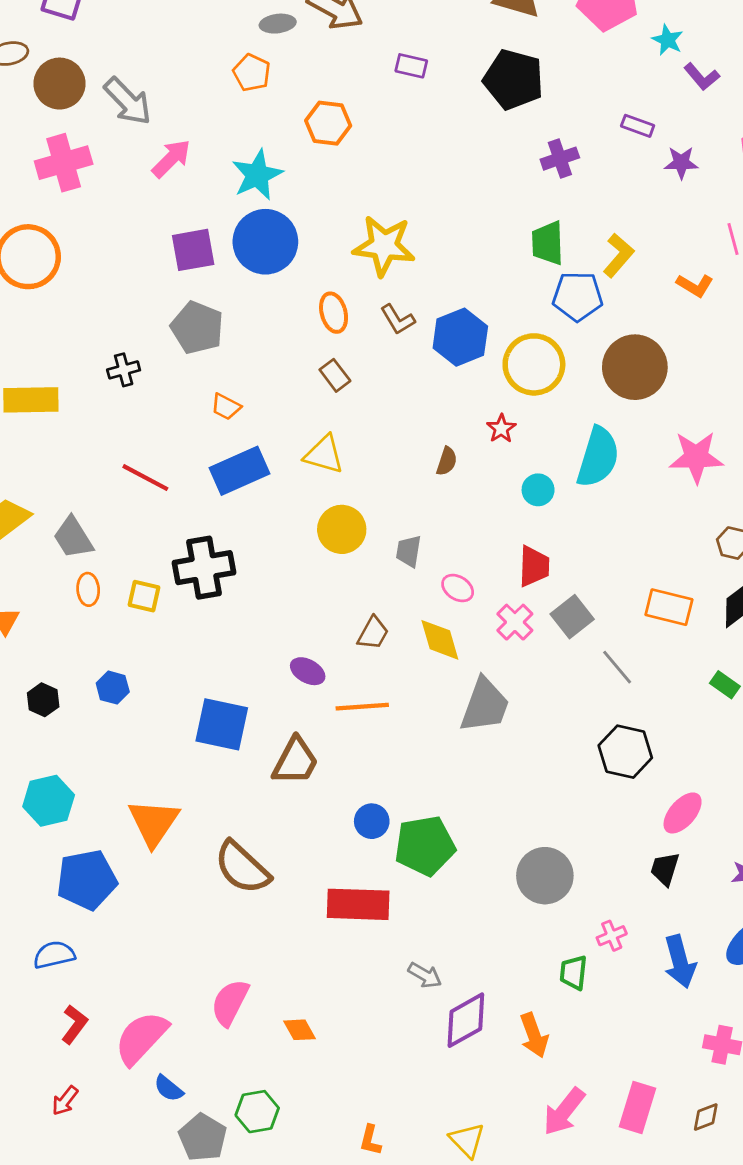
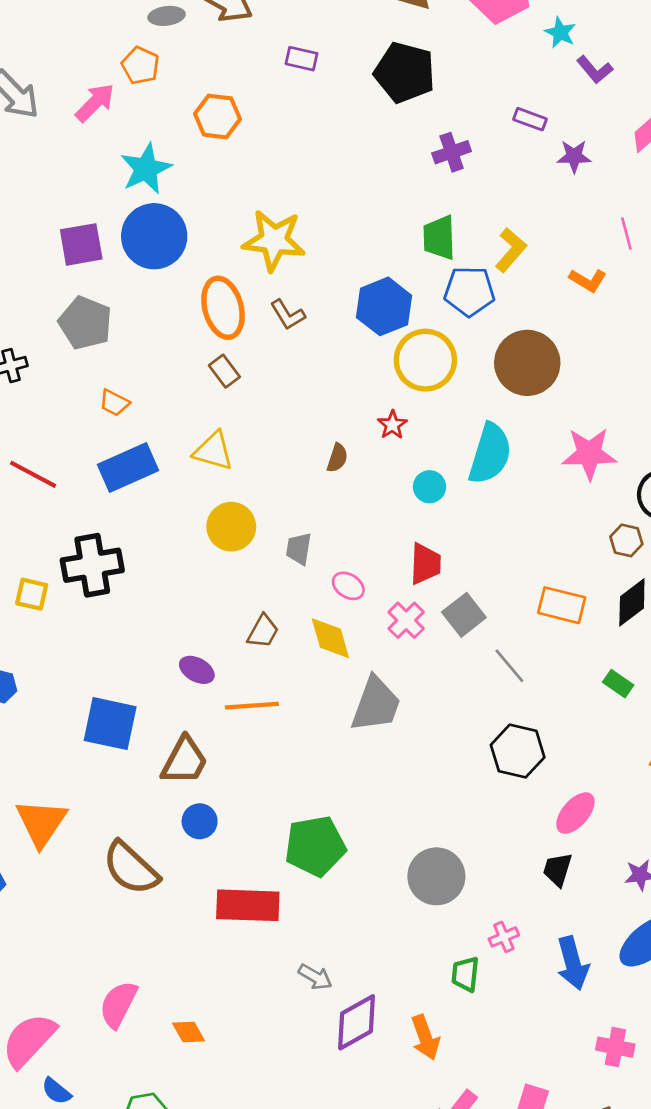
pink arrow: (171, 159) -> (95, 103), moved
orange ellipse: (334, 313) -> (223, 308), size x1.5
blue hexagon: (460, 337) -> (384, 306), moved
blue circle: (372, 821) -> (200, 821), moved

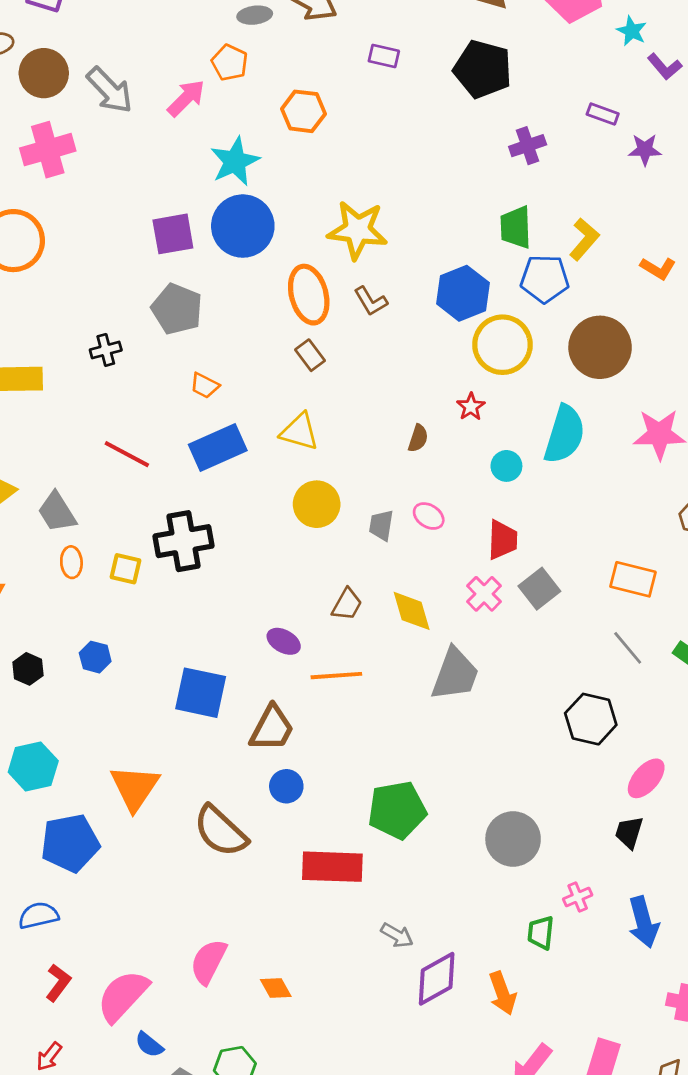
pink ellipse: (348, 586) -> (429, 516), moved
gray line: (509, 666) -> (628, 648), moved

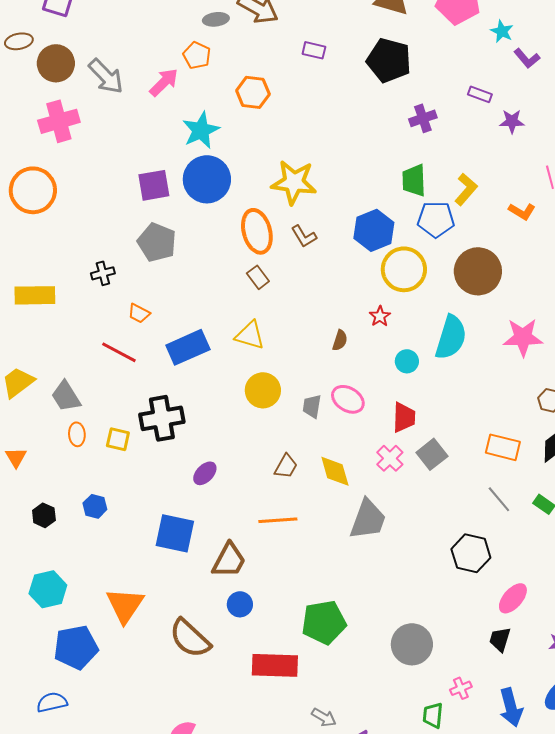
orange trapezoid: (205, 386) -> (139, 313), moved
pink ellipse: (429, 516) -> (348, 399), size x1.4
purple ellipse: (284, 641) -> (205, 473), moved, turned -75

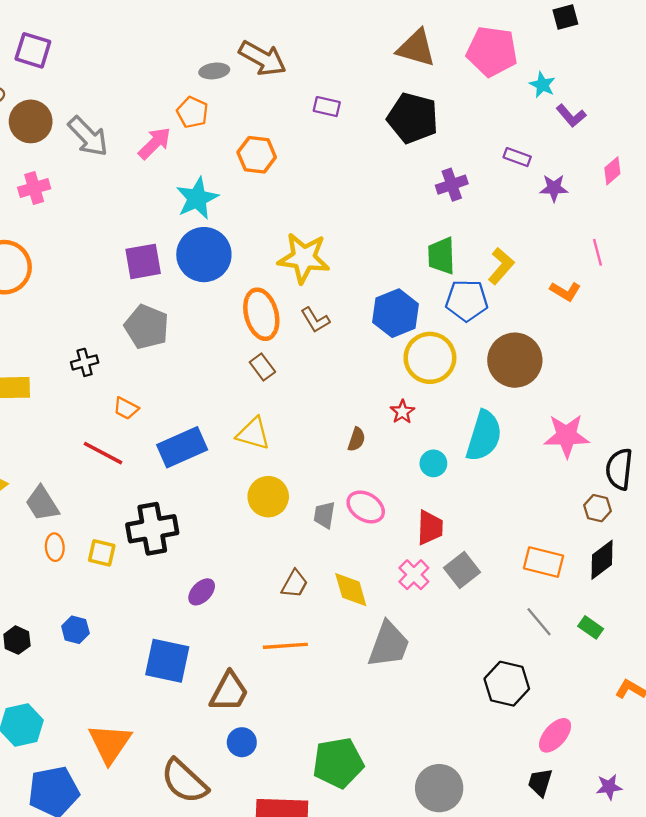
pink cross: (59, 121) -> (34, 188), size x0.7

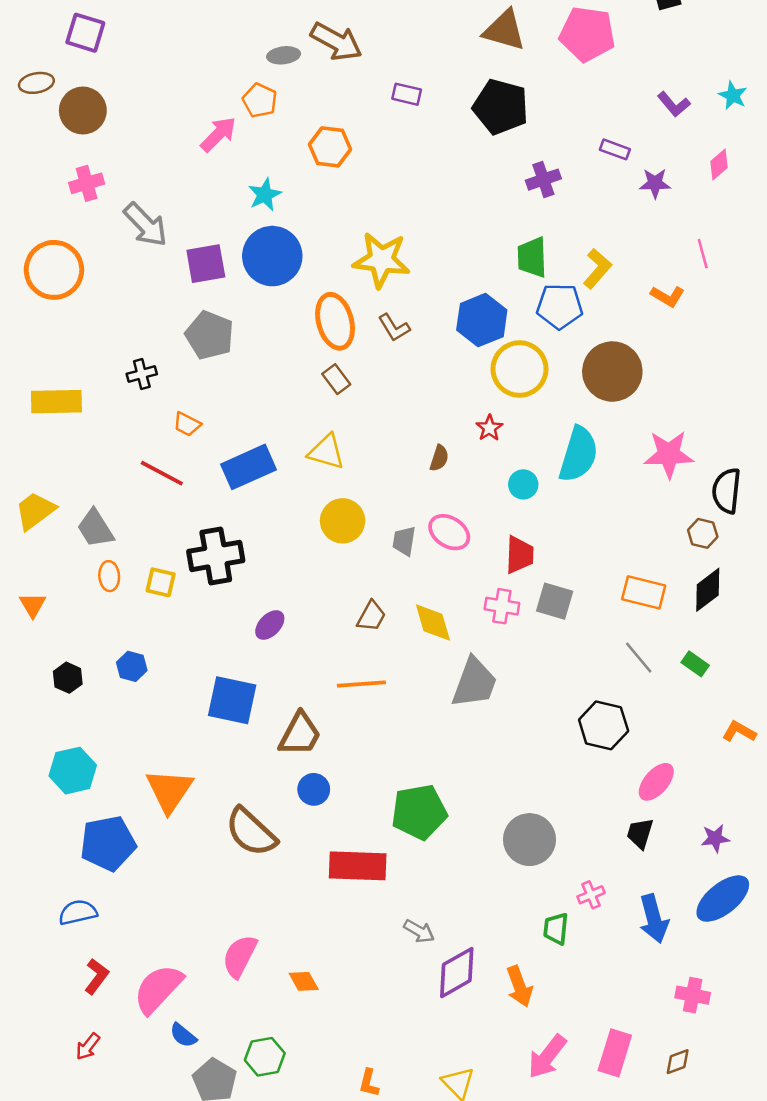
cyan star: (542, 85) -> (733, 95), moved
gray arrow: (88, 136) -> (146, 225), moved
cyan star: (197, 198) -> (265, 195), size x0.7
gray square: (462, 570) -> (555, 601), turned -36
pink cross: (414, 575) -> (502, 606), turned -36

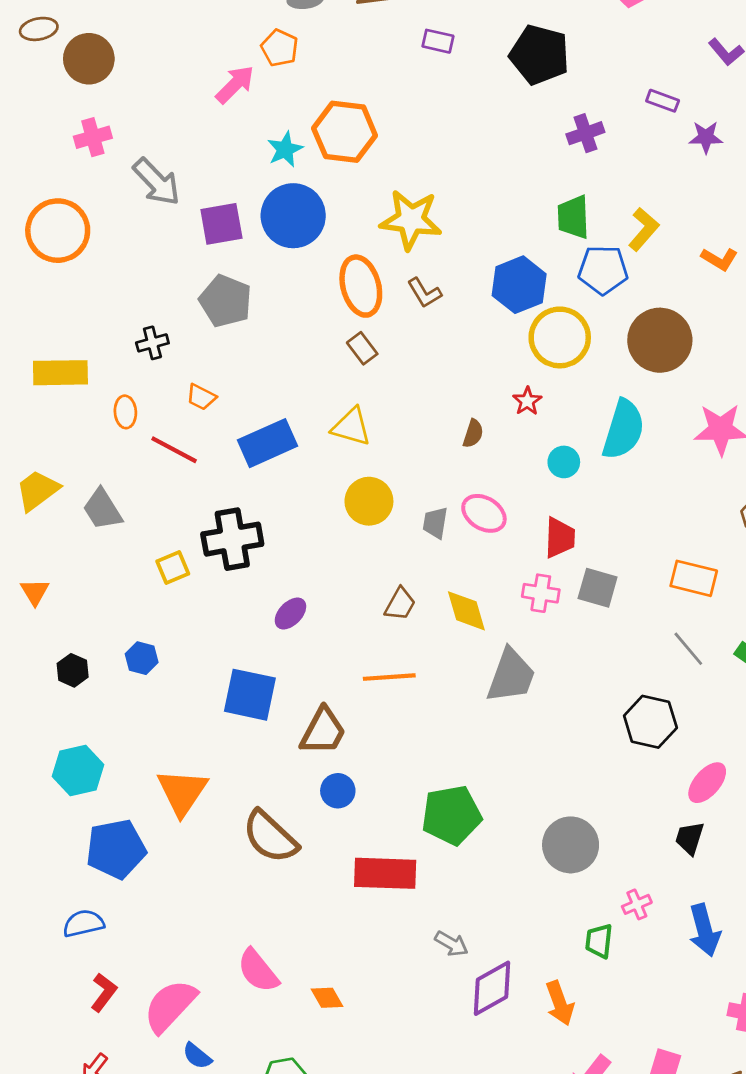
orange hexagon: (330, 147) -> (345, 132), moved, size x1.4
orange ellipse: (109, 576) -> (125, 412), moved
yellow square: (161, 582) -> (173, 567), turned -36
pink semicircle: (240, 956) -> (258, 971), turned -66

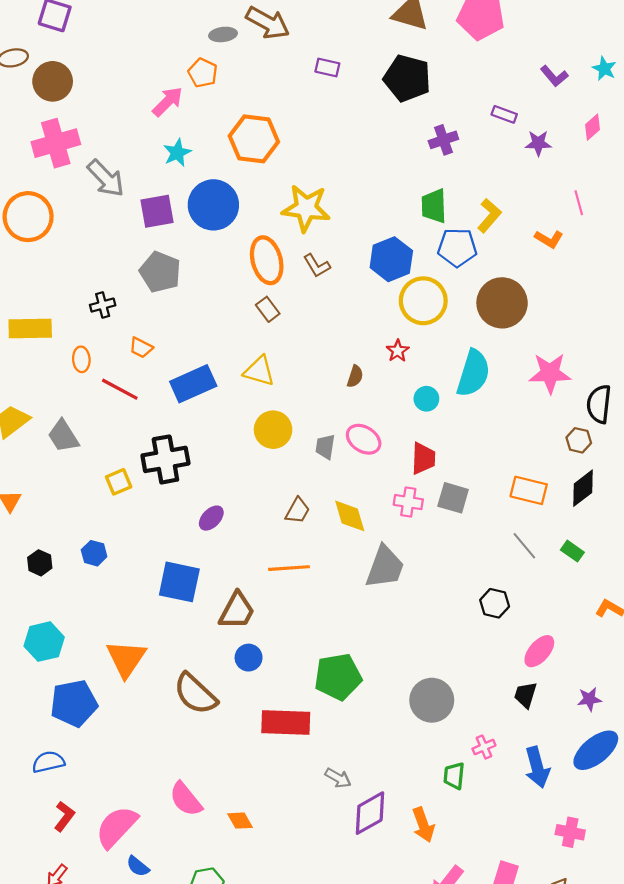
pink cross: (93, 137) -> (56, 143), size x1.6
cyan star: (285, 149) -> (177, 153), moved
black hexagon: (650, 722) -> (495, 603), size x0.7

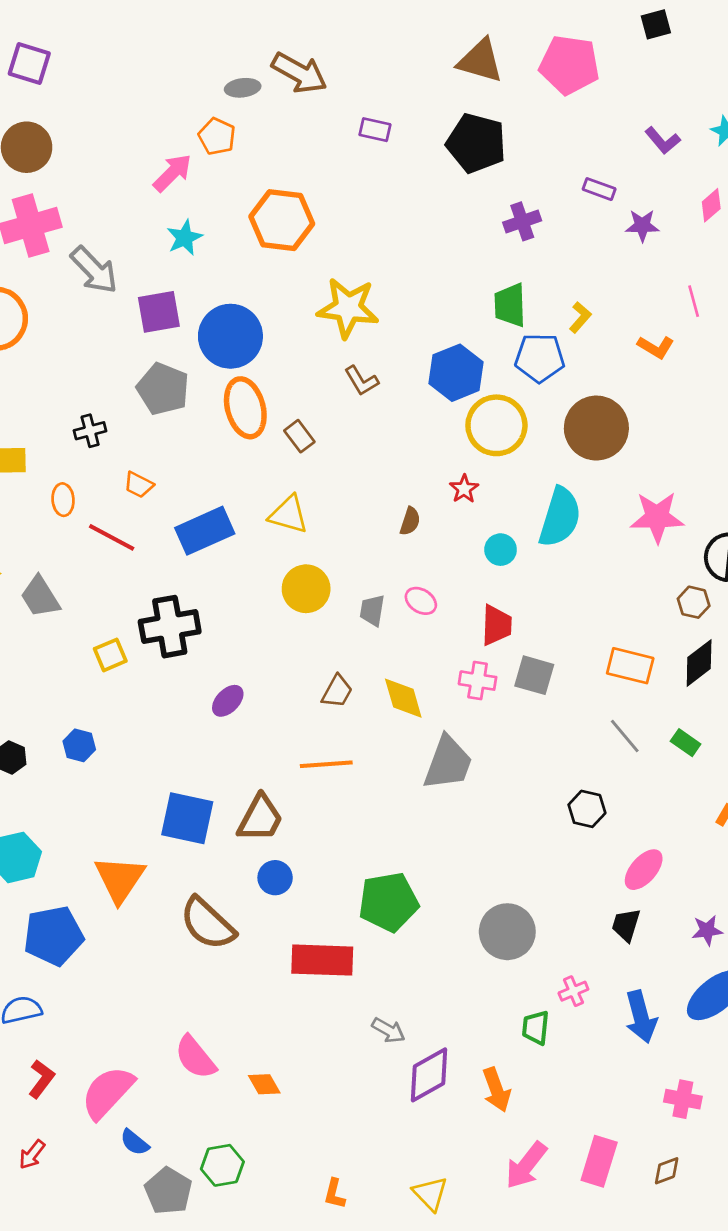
blue circle: (213, 205) -> (230, 336), moved
yellow L-shape: (489, 216) -> (580, 317), size x0.7
orange ellipse: (267, 260) -> (245, 408), moved
pink ellipse: (364, 439) -> (421, 601), size x0.7
blue square: (179, 582) -> (187, 818), moved

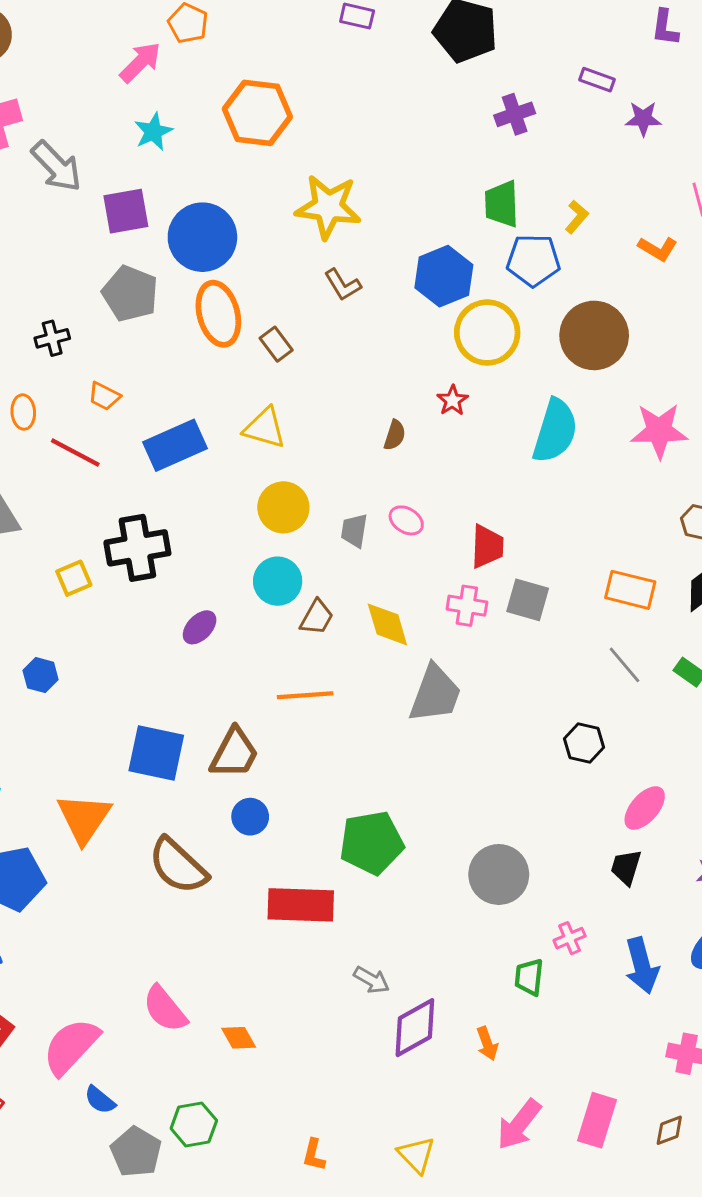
purple L-shape: (663, 140) -> (665, 28), turned 48
cyan circle: (501, 550) -> (278, 581), moved, size x1.4
orange arrow: (496, 1090) -> (487, 1044), size x0.7

